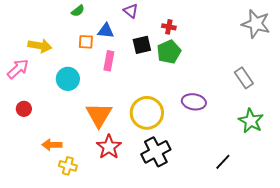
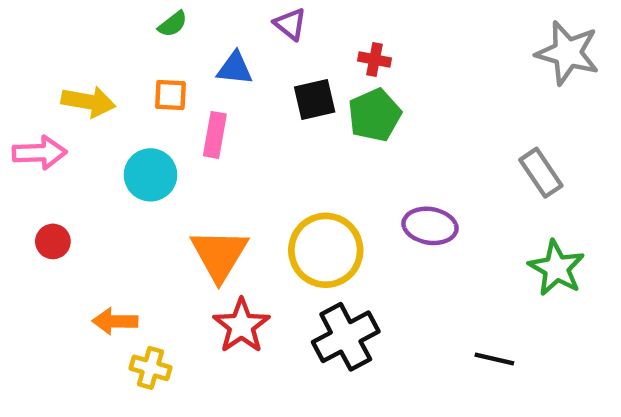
orange square: (86, 42) -> (170, 95), moved
pink rectangle: (109, 61) -> (215, 135), moved
pink arrow: (18, 69) -> (40, 153), turned 40
black line: (223, 162) -> (494, 359), turned 60

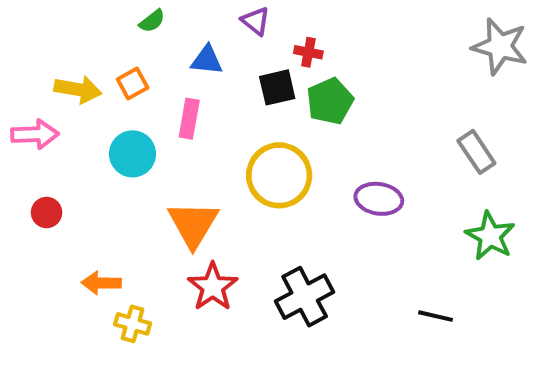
red cross: (375, 60) -> (308, 52), moved
orange square: (170, 95) -> (133, 84), moved, turned -32
yellow circle: (326, 250) -> (279, 175), moved

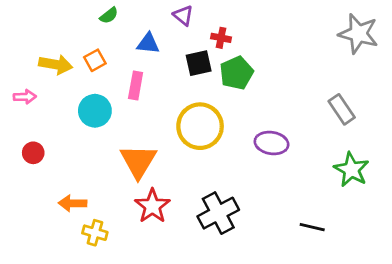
pink arrow: (35, 134) -> (25, 97), size x0.7

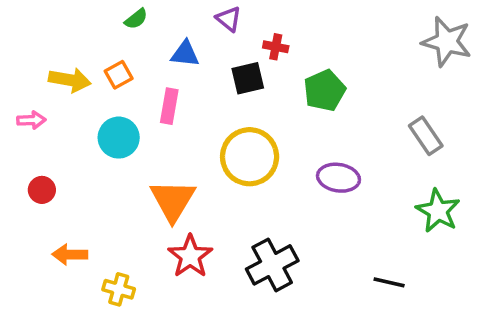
green pentagon: (236, 73) -> (325, 90), moved
orange arrow: (72, 203) -> (70, 254), moved

